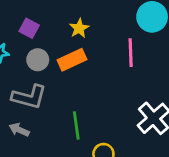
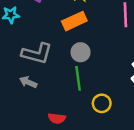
gray circle: (38, 60) -> (81, 52), moved

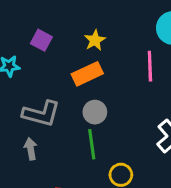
gray arrow: (28, 82) -> (31, 149), turned 56

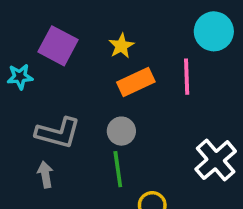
purple square: (41, 40) -> (58, 46), size x1.5
orange rectangle: (87, 74) -> (136, 82), moved

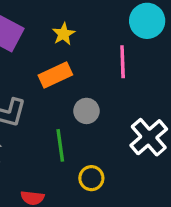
orange rectangle: (136, 82) -> (55, 75), moved
gray circle: (121, 131) -> (86, 111), moved

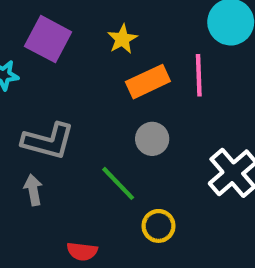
orange rectangle: (55, 75) -> (148, 82), moved
green line: (60, 145) -> (118, 183), turned -36

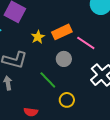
yellow star: (122, 39) -> (38, 37), moved
pink line: (199, 75) -> (86, 43), moved, turned -54

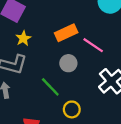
yellow star: (38, 37) -> (23, 38), moved

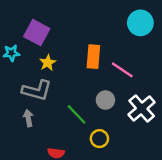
orange rectangle: (66, 33) -> (93, 57), turned -60
gray circle: (68, 63) -> (105, 100), moved

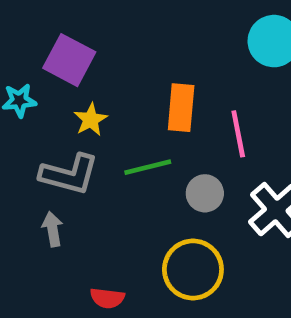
pink line: (122, 70) -> (238, 134), turned 45
green line: (77, 114) -> (148, 167), moved, turned -60
yellow circle: (99, 139) -> (193, 269), size x1.6

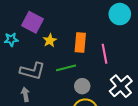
yellow star: (91, 120) -> (50, 40), moved
gray circle: (205, 193) -> (82, 86), moved

